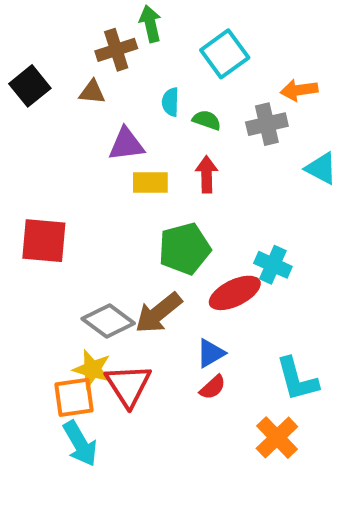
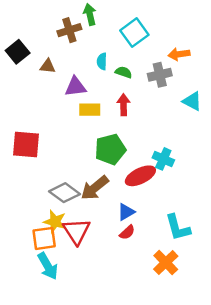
brown triangle: (92, 92) -> (48, 66), moved

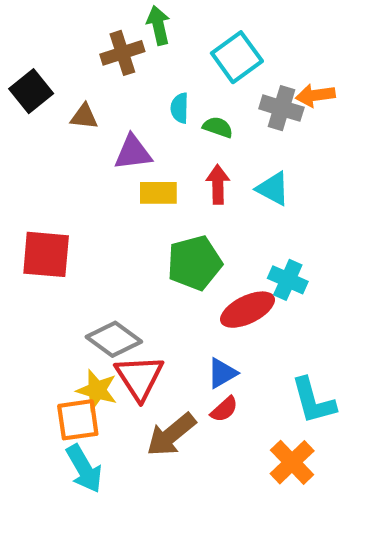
gray cross: (160, 75) -> (281, 108), moved, turned 30
cyan triangle: (192, 101) -> (273, 189), moved
brown arrow: (95, 188) -> (171, 435), moved
red triangle: (77, 231) -> (139, 377), moved

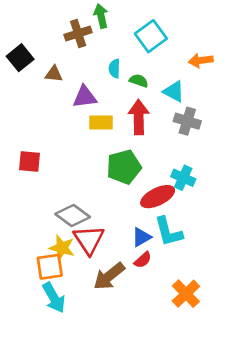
gray cross: (281, 108) -> (187, 121), moved
red arrow: (218, 184) -> (139, 117), size x1.4
cyan triangle: (273, 189) -> (174, 91), moved
red square: (46, 254) -> (30, 162), size x0.7
cyan L-shape: (313, 401) -> (168, 232), moved

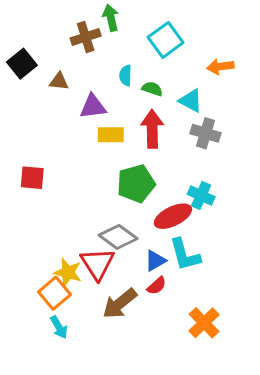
gray diamond: (73, 215) -> (118, 237), moved
orange square: (50, 267) -> (54, 293), turned -32
cyan arrow: (54, 298) -> (59, 327), size x0.7

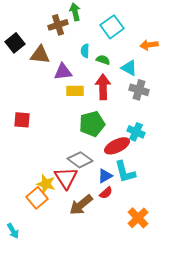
brown triangle: (59, 81) -> (40, 55), size x1.5
cyan arrow: (59, 327) -> (13, 231), moved

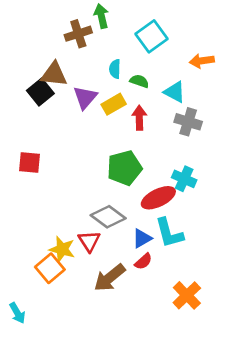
black square: (15, 43) -> (40, 92), moved
purple triangle: (63, 72) -> (85, 97), turned -42
red arrow: (103, 87) -> (139, 118), size x0.7
yellow rectangle: (75, 91) -> (114, 104), moved, turned -30
red triangle: (66, 178) -> (89, 241), size x0.7

